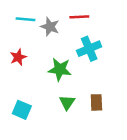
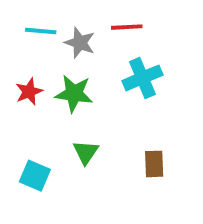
green star: (60, 69) -> (74, 94), moved
green triangle: (67, 102) -> (86, 152), moved

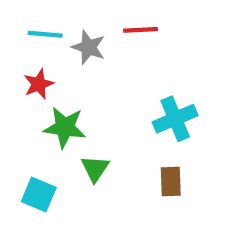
cyan cross: (142, 78) -> (175, 119), moved
red star: (29, 92) -> (39, 84), moved
green star: (74, 94) -> (65, 127), moved

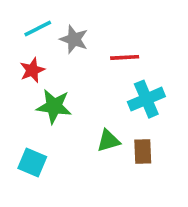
red line: (140, 30) -> (125, 57), moved
cyan line: (45, 34) -> (38, 28), turned -32
green triangle: (95, 169) -> (108, 141), moved, turned 40

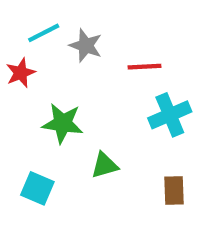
red star: (32, 70) -> (21, 73), moved
green triangle: (108, 141) -> (105, 165), moved
brown rectangle: (143, 152) -> (174, 191), moved

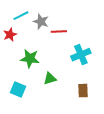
red line: (145, 67) -> (59, 32), moved

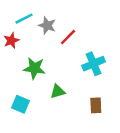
red line: (59, 32) -> (68, 37), turned -42

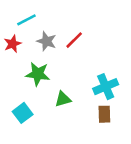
gray star: (47, 25) -> (47, 41), moved
cyan cross: (93, 64) -> (106, 87), moved
cyan square: (21, 104) -> (23, 113), turned 30

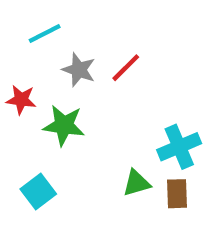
red star: (13, 44) -> (21, 100), moved, turned 30
green triangle: (63, 99) -> (136, 183), moved

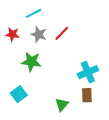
cyan line: (45, 34) -> (33, 13), moved
red star: (21, 100) -> (13, 34), moved
green triangle: (136, 183) -> (62, 105), moved, turned -32

